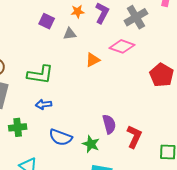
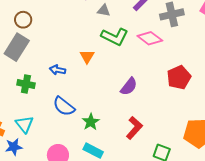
orange triangle: (93, 60) -> (87, 56), moved, turned -49
green L-shape: (40, 75) -> (115, 37), moved
purple semicircle: (109, 124) -> (129, 86), moved, turned 36

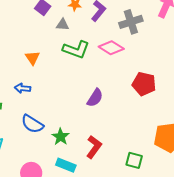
orange triangle: (87, 56) -> (32, 58), moved
red pentagon: (179, 77) -> (144, 84), turned -30
red L-shape: (134, 128) -> (94, 147), moved

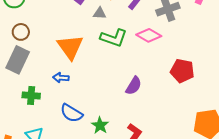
orange triangle: (32, 58) -> (70, 47), size x1.8

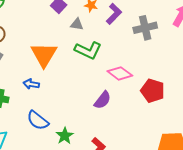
pink diamond: (149, 35) -> (120, 73), moved

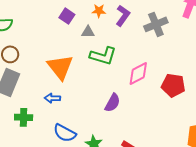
pink diamond: (120, 73) -> (138, 74), turned -55
purple semicircle: (103, 100) -> (112, 103), moved

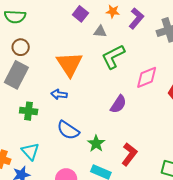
green L-shape: (103, 56) -> (113, 57), turned 132

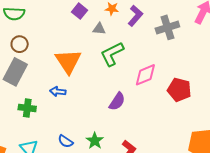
blue semicircle: (68, 130) -> (66, 141), moved, size x0.7

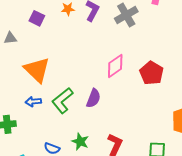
gray triangle: (99, 29) -> (10, 38), moved
green L-shape: (112, 54) -> (62, 101), moved
red pentagon: (179, 90) -> (151, 73), turned 30

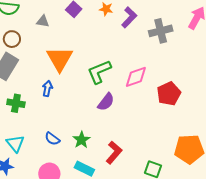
green L-shape: (62, 101) -> (99, 72), moved
blue arrow: (33, 102) -> (47, 89), turned 91

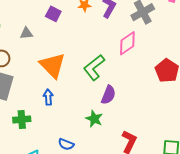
pink diamond: (136, 77) -> (127, 43), moved
green star: (81, 140) -> (94, 119), moved

